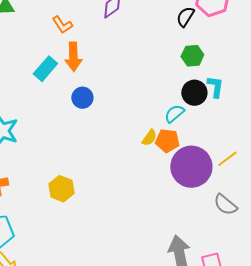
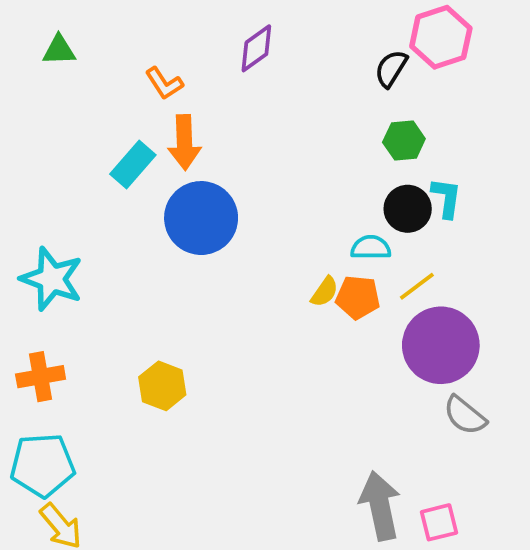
blue circle: (82, 98) -> (201, 218), size x1.8
cyan semicircle: (174, 114) -> (371, 248), turned 40
yellow line: (227, 159) -> (417, 286), moved
purple circle: (191, 167) -> (441, 345), moved

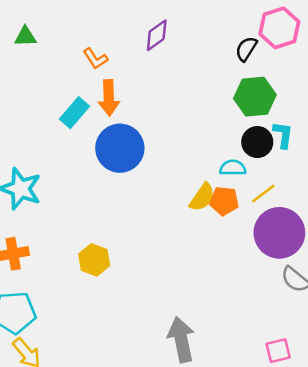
green hexagon: (404, 141) -> (255, 97), size x1.5
yellow semicircle: (325, 292) -> (202, 197), size x1.4
gray arrow: (380, 506) -> (181, 340), moved

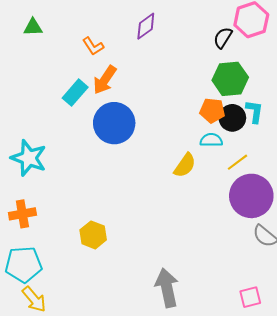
orange arrow: (109, 98) -> (105, 80), turned 36
orange pentagon: (224, 201) -> (212, 110), moved
yellow hexagon: (94, 260) -> (93, 235), moved

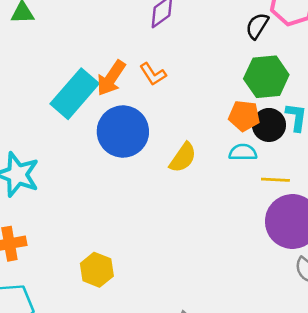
orange L-shape: (93, 46) -> (153, 74), moved
cyan rectangle: (75, 93) -> (75, 94), size x1.5
yellow line: (238, 162) -> (275, 180), turned 40
yellow semicircle: (185, 165) -> (183, 158), moved

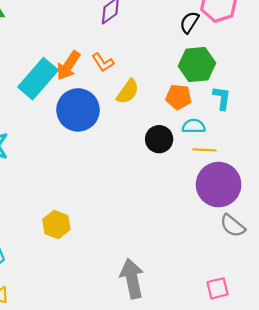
black circle: (269, 125) -> (159, 139), moved
cyan semicircle: (243, 152) -> (194, 126), moved
yellow semicircle: (183, 158) -> (128, 92), moved

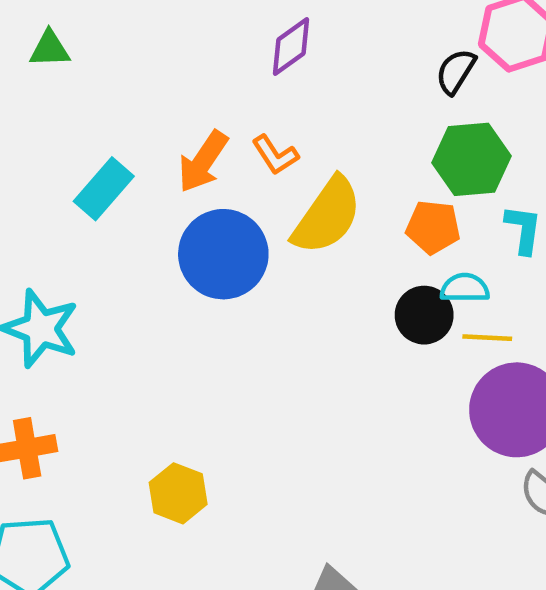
cyan rectangle: (38, 79) -> (104, 189), moved, size x0.7
yellow semicircle: (128, 92) -> (327, 216), size x1.5
black circle: (159, 139) -> (424, 315), moved

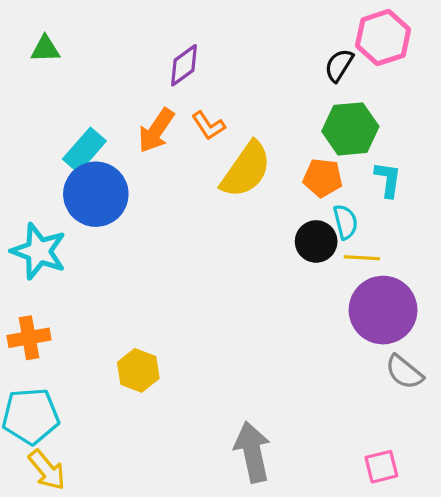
purple diamond: (291, 47) -> (184, 65), moved
blue circle: (223, 254) -> (96, 194), moved
cyan semicircle: (465, 288) -> (345, 222), turned 76

